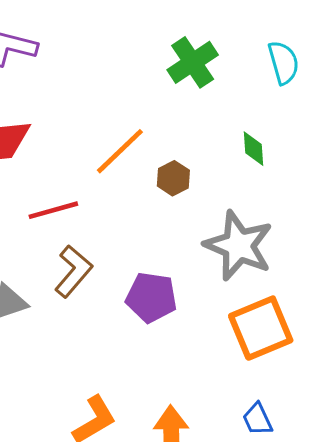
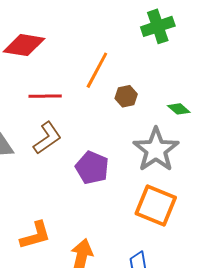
green diamond: (254, 149) -> (179, 109), moved, turned -60
orange line: (120, 151) -> (97, 70), turned -33
orange square: (261, 328) -> (156, 205), turned 30

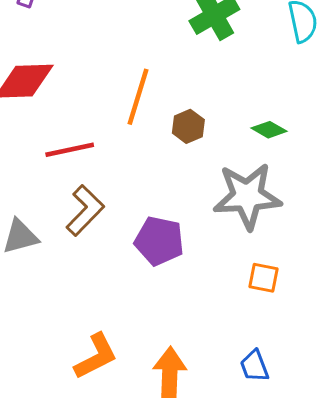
gray star: (156, 150) -> (247, 196), turned -30
orange square: (156, 205) -> (263, 278), size x0.5

